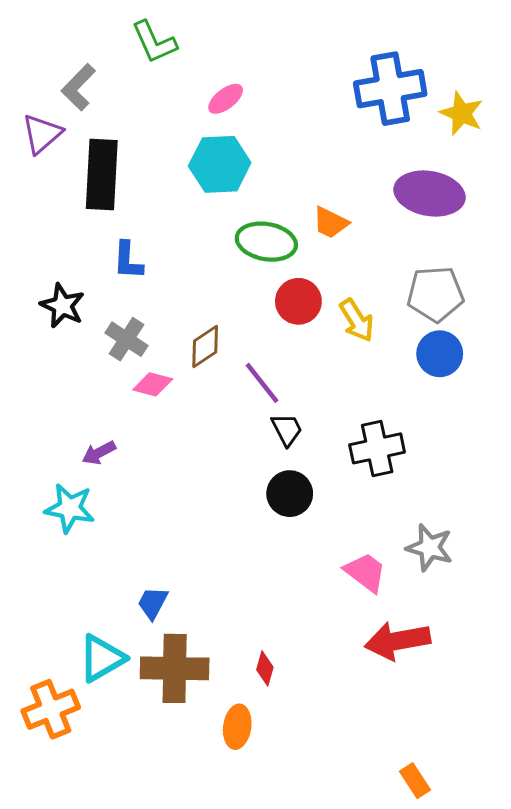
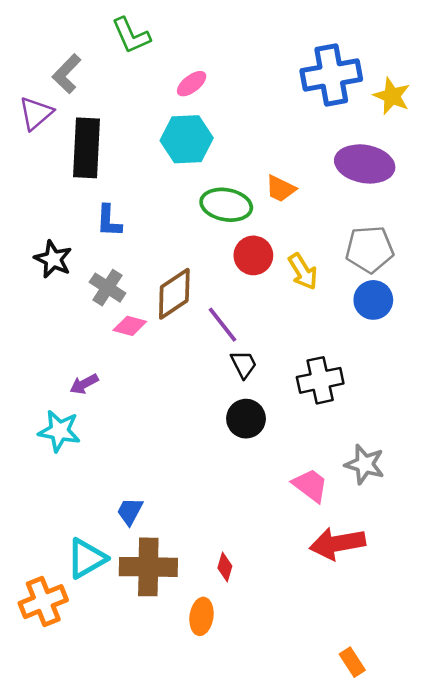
brown diamond: (205, 346) -> (174, 294), size x1.4

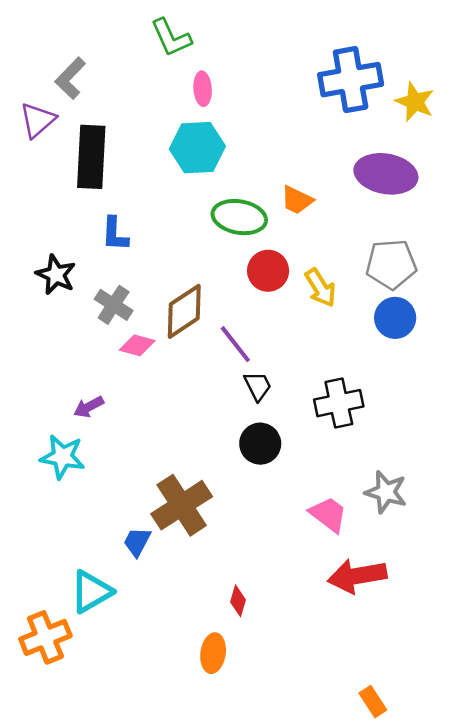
green L-shape: (131, 35) -> (171, 38), moved
pink ellipse: (192, 84) -> (203, 89), turned -56
brown cross: (148, 567) -> (182, 505), moved, turned -34

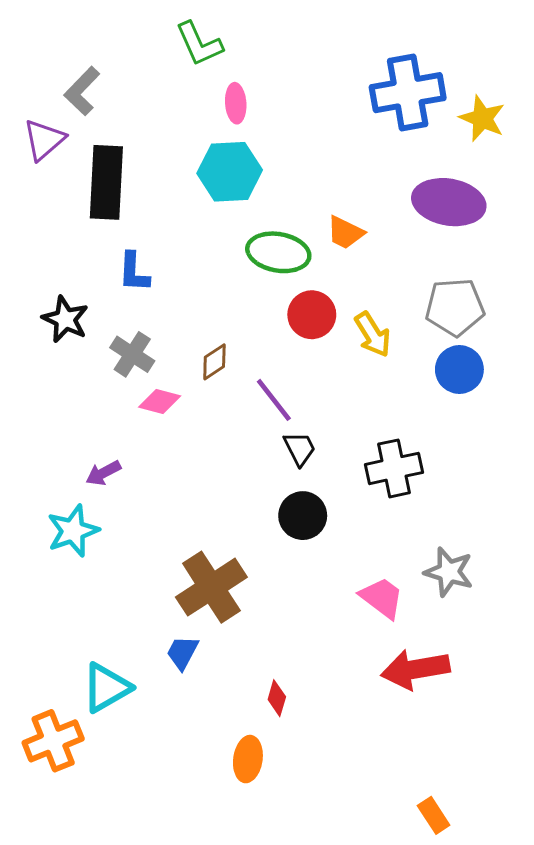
brown diamond: (184, 311) -> (214, 362), size x0.6
cyan star: (62, 457) -> (73, 531), turned -30
blue trapezoid: (137, 542) -> (182, 653), moved

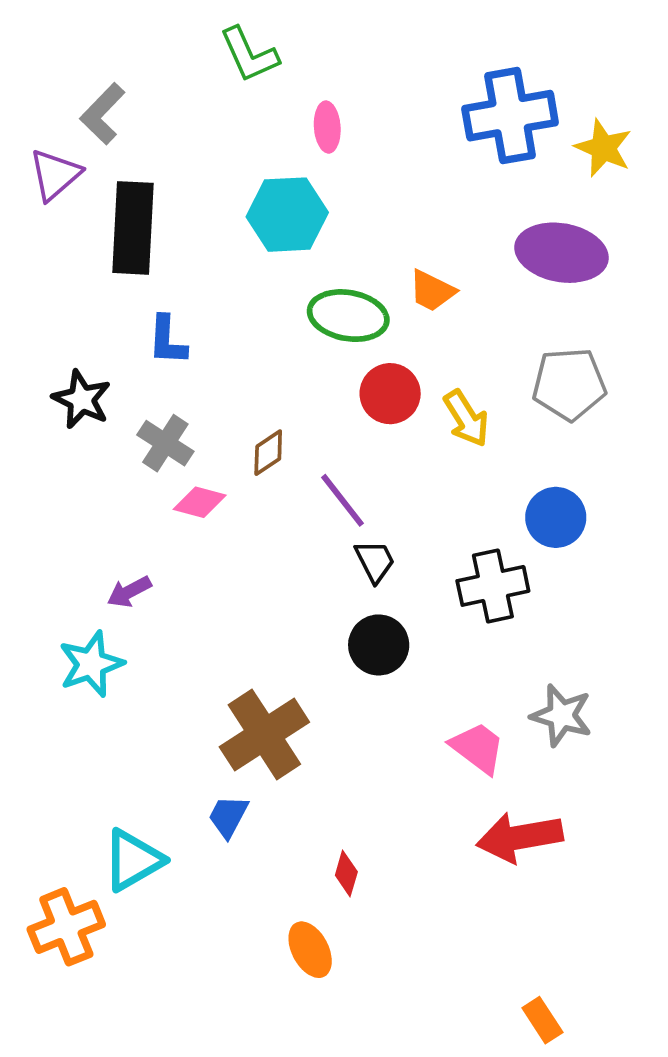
pink ellipse: (236, 103) -> (327, 127), moved
blue circle: (459, 369) -> (556, 517), moved
orange ellipse: (248, 759) -> (310, 950), turned -36

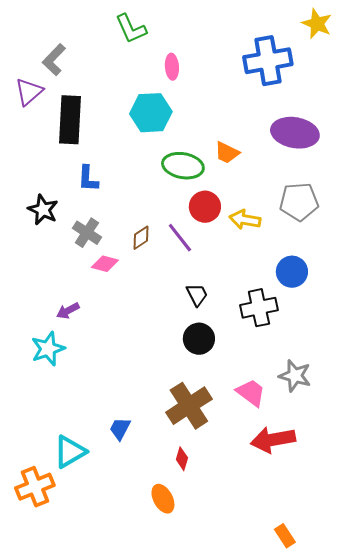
yellow star: (603, 148) -> (317, 24), moved
yellow arrow: (466, 418) -> (245, 220), turned 132
purple line: (342, 500) -> (180, 238), moved
brown cross: (264, 734) -> (189, 406), moved

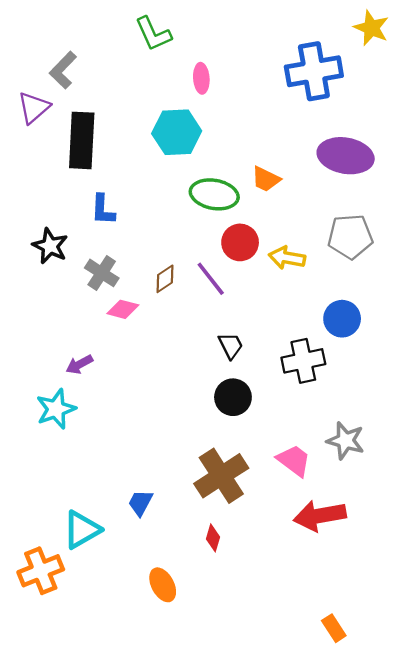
orange ellipse: (163, 499) -> (163, 585), moved

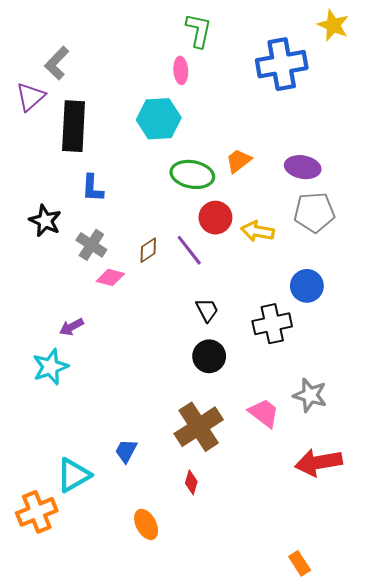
green L-shape: (153, 34) -> (199, 30), moved, turned -144
purple ellipse: (346, 156) -> (303, 167), moved, size x0.7
orange trapezoid: (266, 179) -> (239, 161), turned 116
red arrow: (320, 516) -> (318, 462), moved

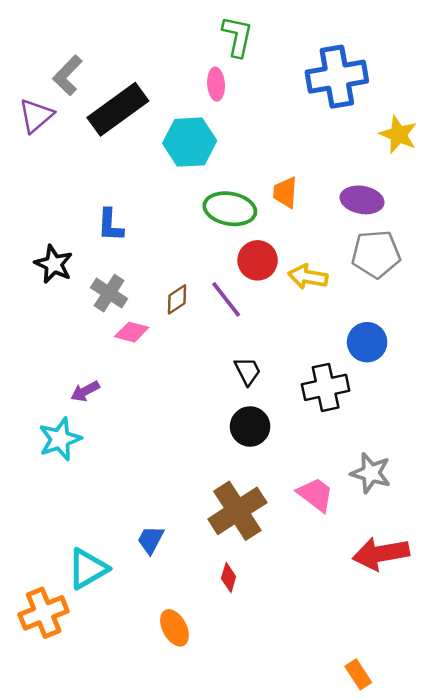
yellow star: (333, 25) -> (399, 134), moved
black rectangle: (74, 126) -> (118, 109), moved, turned 51
orange trapezoid: (239, 161) -> (285, 192), turned -48

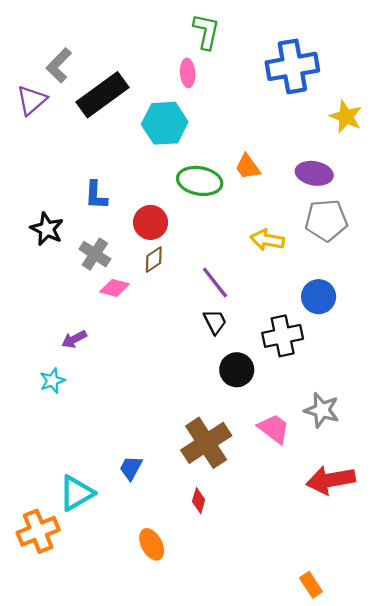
orange trapezoid: (285, 192) -> (248, 167), turned -40
red circle: (258, 260) -> (151, 222), moved
purple line: (226, 299) -> (215, 282), moved
black circle: (250, 426) -> (237, 370), moved
cyan star: (60, 439) -> (52, 381), size x0.7

